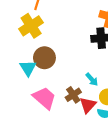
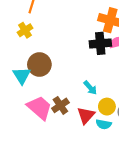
yellow cross: (31, 26) -> (25, 30), size x0.6
brown cross: (73, 95) -> (60, 105), moved

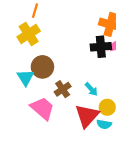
yellow cross: (25, 30) -> (29, 34), size x1.5
brown cross: (60, 105) -> (63, 89), moved
red triangle: (86, 115) -> (87, 116), size x1.4

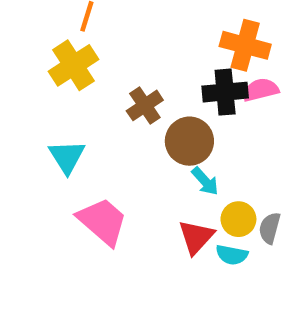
brown circle: (42, 67) -> (189, 141), moved
brown cross: (63, 89) -> (145, 105), moved
red triangle: (87, 116) -> (196, 237), size x0.7

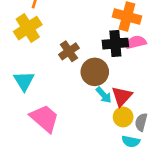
red triangle: (196, 237) -> (122, 96), moved
cyan semicircle: (232, 255) -> (131, 141), moved

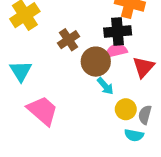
pink semicircle: (136, 42) -> (116, 51), moved
red triangle: (122, 96) -> (144, 67), moved

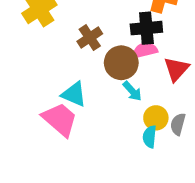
cyan triangle: (21, 71) -> (74, 94), moved, turned -35
cyan semicircle: (134, 135) -> (150, 137), moved, turned 84

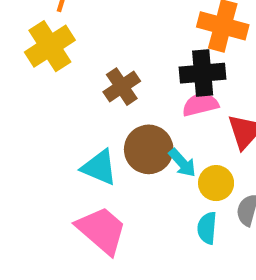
brown circle: (121, 63) -> (149, 149), moved
yellow circle: (156, 118) -> (216, 183), moved
pink trapezoid: (60, 119) -> (102, 230), moved

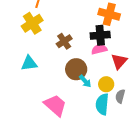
cyan arrow: (182, 163) -> (85, 81), moved
cyan triangle: (99, 167) -> (29, 63), moved, turned -30
cyan semicircle: (207, 228) -> (102, 104), size x1.5

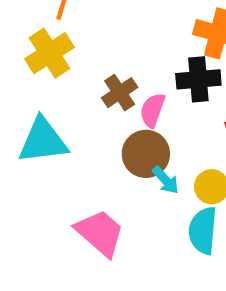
pink semicircle: (99, 49) -> (152, 110), moved, turned -56
cyan triangle: (29, 63) -> (43, 141), size x1.4

